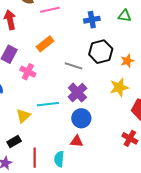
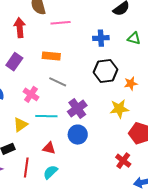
orange rectangle: (45, 44) -> (51, 56), turned 36
gray line: (73, 66) -> (58, 82), moved
pink cross: (28, 72) -> (31, 94), moved
red triangle: (77, 141) -> (49, 148), moved
cyan semicircle: (59, 159) -> (50, 172), turned 35

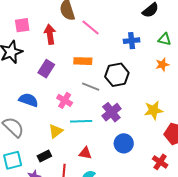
pink line: (61, 23) -> (91, 27), turned 48
black hexagon: (106, 71) -> (117, 75), moved
orange star: (131, 83) -> (162, 65), moved
blue circle: (78, 135) -> (124, 143), moved

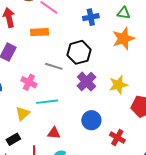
orange rectangle: (83, 61) -> (39, 32), moved
orange star: (162, 65) -> (123, 38), size x1.6
purple cross: (111, 112) -> (86, 82), moved
red cross: (160, 162) -> (117, 138), moved

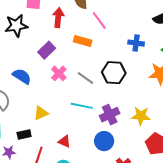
pink cross: (29, 82) -> (59, 73), moved
purple cross: (86, 82) -> (110, 115), moved
cyan line: (47, 102) -> (82, 106), moved

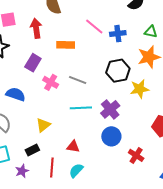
pink line: (99, 21) -> (94, 26), moved
black hexagon: (114, 73) -> (118, 71), moved
yellow star: (141, 116) -> (140, 89), moved

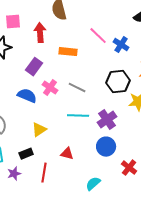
blue cross: (118, 34) -> (121, 45), turned 35
blue semicircle: (16, 94) -> (27, 96), moved
cyan semicircle: (76, 170) -> (93, 184), moved

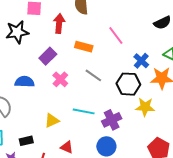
blue cross: (121, 45) -> (141, 61), moved
gray line: (77, 88) -> (93, 75), moved
blue semicircle: (27, 96) -> (25, 82), moved, turned -30
yellow triangle: (39, 130) -> (52, 121), moved

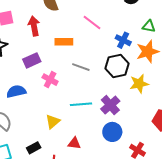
purple rectangle: (48, 56) -> (32, 60), turned 36

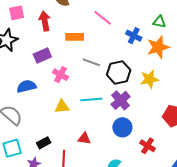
black hexagon: (117, 66) -> (119, 72), moved
yellow triangle: (53, 122) -> (62, 107), moved, turned 35

